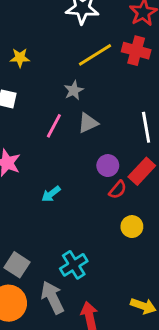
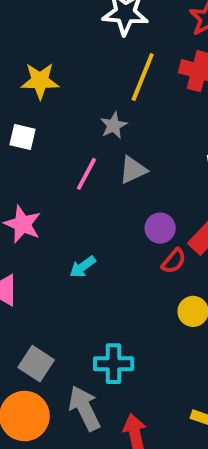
yellow line: (95, 55) -> (143, 77), turned -36
yellow star: (20, 58) -> (40, 81), size x1.4
cyan cross: (74, 265) -> (114, 364), turned 32

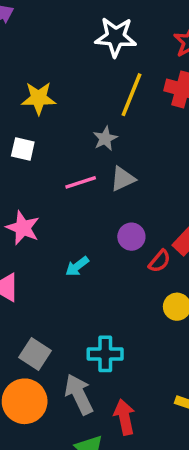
pink line: (86, 174) -> (81, 182), turned 44
purple circle: (160, 228) -> (131, 237), moved

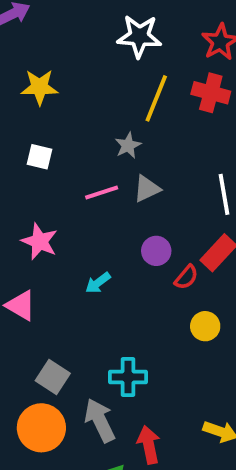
yellow star: (39, 98) -> (40, 87), moved

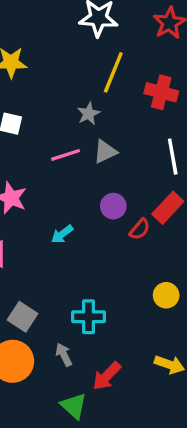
red cross: (211, 93) -> (161, 92), moved
yellow circle: (205, 326) -> (166, 295), moved
gray arrow: (100, 420) -> (64, 355), size x0.6
red arrow: (149, 445) -> (107, 376), turned -124

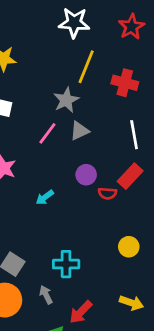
gray star: (89, 114) -> (66, 100), size x1.4
pink line: (65, 155) -> (47, 133), turned -35
red semicircle: (140, 229) -> (107, 193), turned 54

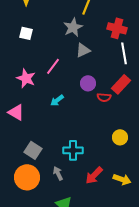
red cross: (125, 83) -> (117, 28), moved
pink line: (47, 133) -> (53, 66), moved
red arrow: (81, 312) -> (94, 175), moved

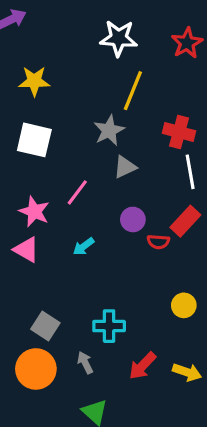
white square: (26, 33) -> (34, 140), size x1.6
pink triangle: (16, 112) -> (26, 250), moved

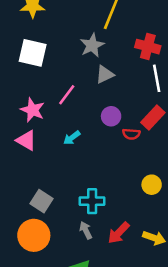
gray arrow: (85, 363) -> (86, 230), moved

